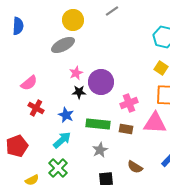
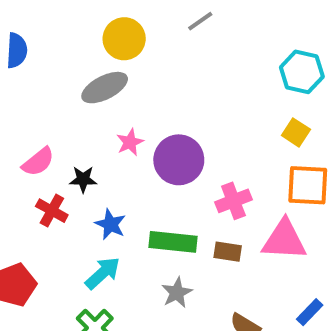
black star: (79, 92) -> (83, 179), moved

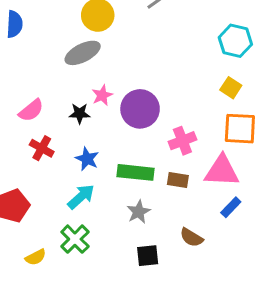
black star: (83, 179) -> (80, 113), moved
blue rectangle: (310, 312) -> (231, 207), moved

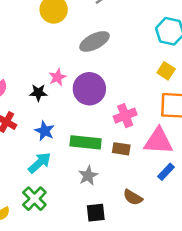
gray ellipse: (83, 53) -> (94, 41), moved

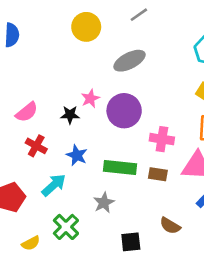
pink cross: (125, 116) -> (162, 139), turned 30
cyan arrow: (40, 163) -> (54, 185), moved
gray star: (88, 176) -> (104, 203), moved

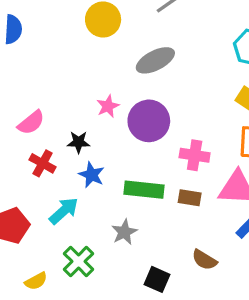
black star: (70, 115) -> (79, 142), moved
black square: (131, 242) -> (157, 279), turned 30

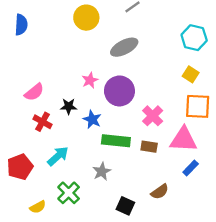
pink cross: (195, 155) -> (153, 116), turned 36
blue star: (92, 175) -> (92, 119), moved
brown semicircle: (204, 260) -> (160, 192), turned -66

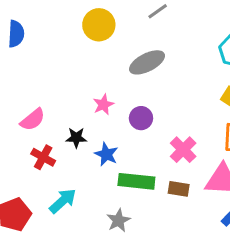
purple circle: (119, 91) -> (141, 118), size x0.6

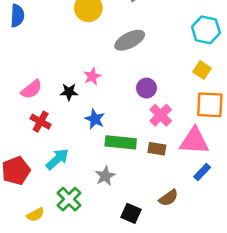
purple circle: (141, 118) -> (147, 88), moved
black star: (76, 138) -> (69, 92), moved

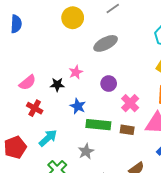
purple circle: (147, 88) -> (109, 84), moved

